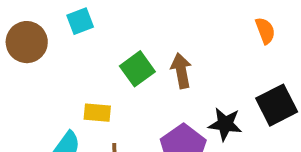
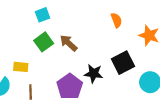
cyan square: (80, 21) -> (42, 15), moved
brown arrow: (181, 71) -> (69, 43), turned -36

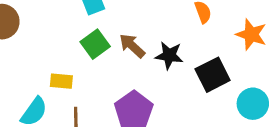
black star: (94, 73) -> (169, 55), moved

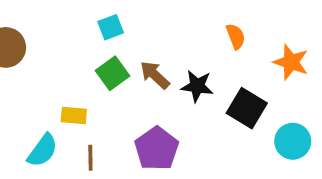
black square: (213, 75) -> (247, 108), turned -32

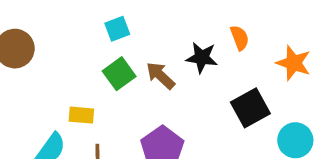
black star: (197, 86) -> (202, 58), moved
black square: (247, 108) -> (250, 108), turned 30

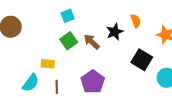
black star: (202, 58) -> (115, 32), turned -30
black square: (250, 108) -> (142, 60), turned -30

